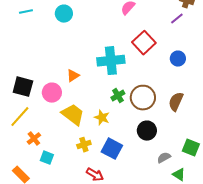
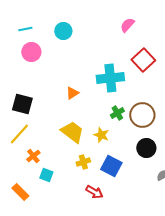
pink circle: (52, 93) -> (31, 52), moved

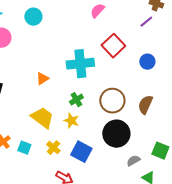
green cross: (117, 113) -> (76, 100), moved
black circle: (146, 148) -> (116, 134), size x1.4
yellow cross: (83, 162) -> (53, 148), turned -32
cyan square: (46, 175) -> (24, 148), moved

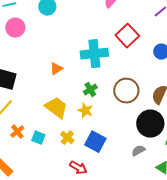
black circle: (116, 134) -> (150, 124), moved
gray semicircle: (133, 161) -> (138, 151), moved

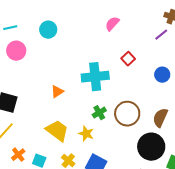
red square: (127, 36) -> (128, 59), size x0.6
green cross: (90, 90) -> (99, 113), moved

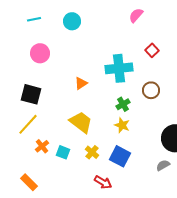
pink circle: (16, 51) -> (40, 53), moved
brown circle: (127, 114) -> (151, 90), moved, size x0.7
yellow star: (86, 134) -> (122, 125), moved

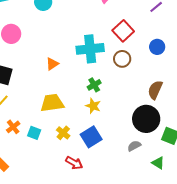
red square: (152, 50) -> (123, 31), size x1.5
brown circle: (151, 90) -> (122, 59), moved
yellow trapezoid: (81, 122) -> (52, 103), turned -45
blue square: (120, 156) -> (91, 137), turned 30

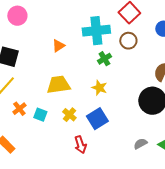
green cross: (94, 85) -> (104, 59), moved
gray semicircle: (134, 146) -> (140, 144), moved
red arrow: (74, 163) -> (80, 145), turned 42

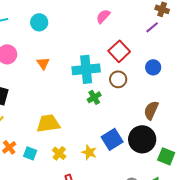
orange triangle: (58, 46) -> (43, 63), moved, turned -32
yellow star: (99, 88) -> (89, 152), moved
blue square: (97, 119) -> (112, 139), moved

